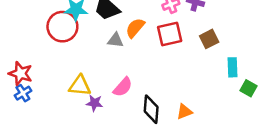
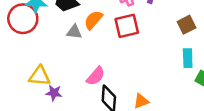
brown square: (209, 39) -> (187, 25), moved
pink semicircle: (123, 87) -> (96, 76), moved

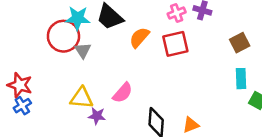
gray triangle: (74, 32) -> (83, 50), moved, turned 49
pink semicircle: (96, 76) -> (123, 93), moved

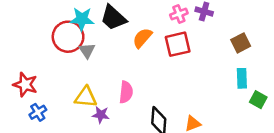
pink semicircle: (123, 93) -> (126, 92), turned -35
blue cross: (22, 106) -> (38, 112), moved

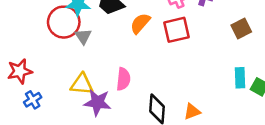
cyan rectangle: (242, 78) -> (240, 78), moved
red star: (25, 85) -> (20, 71), turned -30
purple star: (101, 115) -> (97, 102), size x1.5

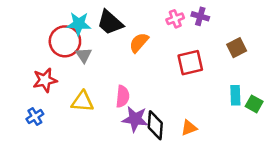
red square: (176, 30) -> (190, 63), moved
red star: (20, 71) -> (45, 80), moved
purple star: (97, 102) -> (135, 119), moved

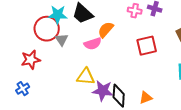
pink cross: (175, 19) -> (135, 11), turned 32
pink semicircle: (123, 96) -> (93, 44), moved, turned 66
yellow triangle: (82, 101) -> (86, 77), moved

